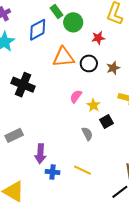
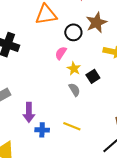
black circle: (89, 63) -> (73, 32), moved
brown star: (113, 68) -> (96, 23), size x1.5
yellow star: (93, 105) -> (74, 69), moved

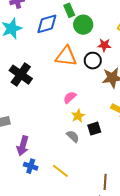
black circle: (73, 32) -> (93, 61), moved
gray semicircle: (74, 90) -> (73, 136), turned -32

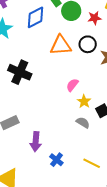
red star: (104, 45) -> (95, 18), moved
blue cross: (31, 166) -> (56, 160), moved, turned 32
yellow line: (60, 171) -> (92, 163), moved

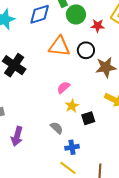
gray semicircle: (83, 123) -> (57, 128), moved
blue cross: (56, 160) -> (72, 147), moved, turned 32

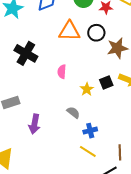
pink semicircle: (63, 87) -> (62, 72), moved, turned -40
black square: (88, 118) -> (106, 82), moved

